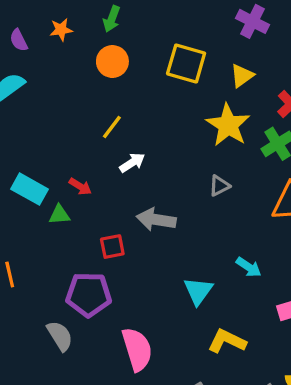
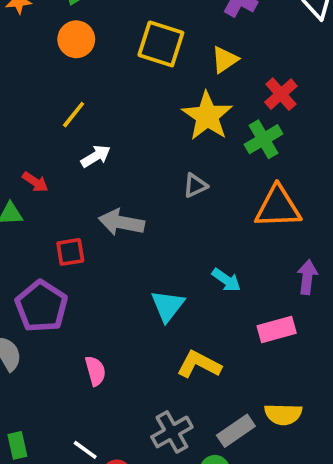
purple pentagon: (89, 294) -> (41, 306), turned 30
pink semicircle: (137, 349) -> (95, 371), size x0.6

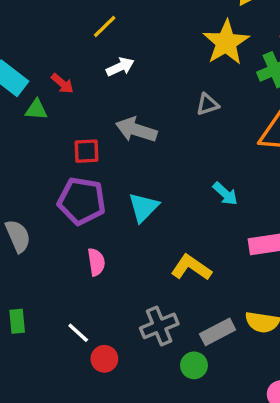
purple pentagon: (41, 306) -> (82, 201), moved, turned -30
cyan triangle: (168, 306) -> (143, 207), moved

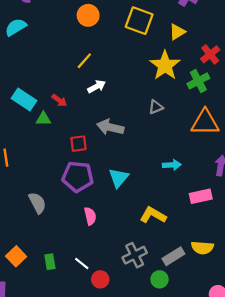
cyan arrow: (225, 194) -> (172, 165), turned -42
green rectangle: (17, 321) -> (50, 262), moved

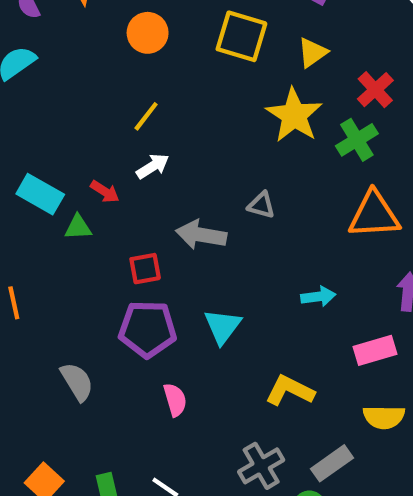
white arrow: (97, 87) -> (153, 166), moved
gray triangle: (156, 107) -> (261, 205), moved, turned 42
yellow semicircle: (202, 248) -> (384, 417), moved

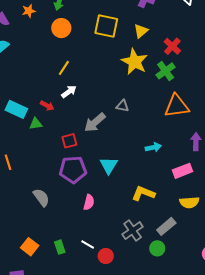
gray arrow: (201, 235) -> (95, 122), turned -45
pink semicircle: (175, 400) -> (89, 202), turned 35

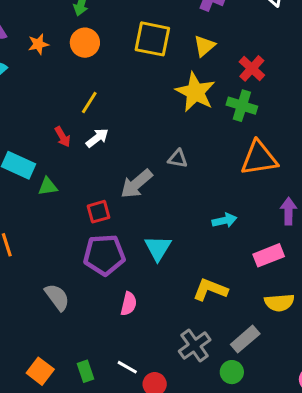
orange star: (29, 11) -> (38, 44), moved
green cross: (166, 71) -> (242, 106), turned -36
red arrow: (47, 106) -> (62, 137), moved, turned 32

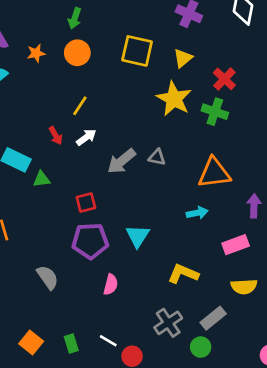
orange triangle: (259, 158) -> (214, 173), moved
gray arrow: (136, 184) -> (121, 161), moved

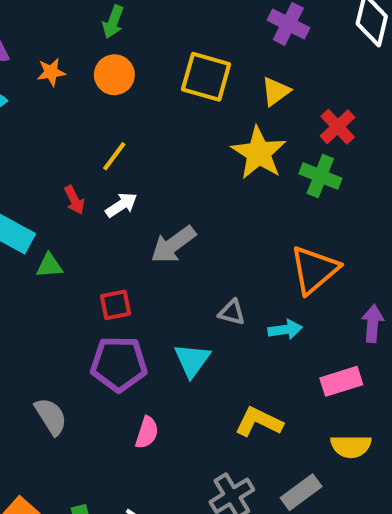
gray triangle: (157, 157) -> (232, 312), moved
orange triangle: (214, 173) -> (314, 270), turned -36

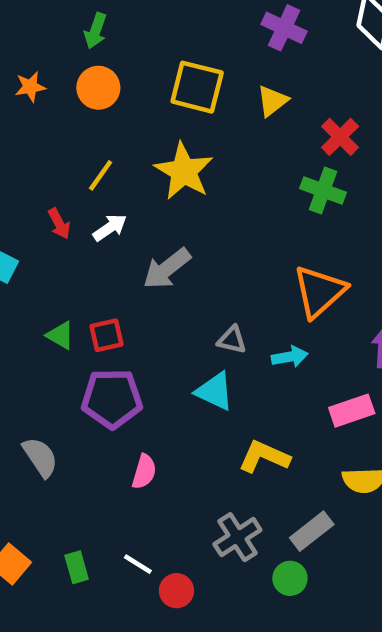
yellow star: (259, 153) -> (184, 171), moved
green triangle: (49, 266) -> (60, 335), moved, turned 36
cyan triangle: (192, 360) -> (215, 391), moved, turned -39

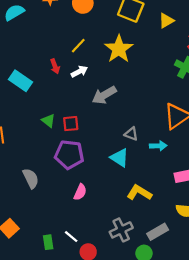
green rectangle: (77, 567) -> (48, 242), moved

